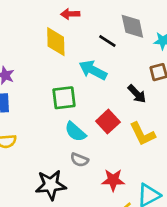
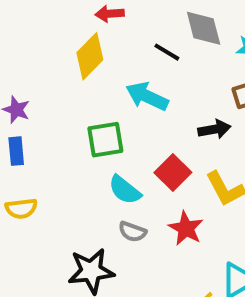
yellow diamond: (56, 42) -> (90, 56), turned 48
black arrow: (137, 94) -> (214, 129), turned -54
red star: (113, 180) -> (186, 228), moved, turned 30

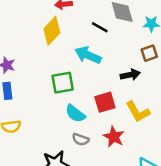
red square: (173, 173) -> (105, 102), turned 30

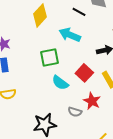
red square: (105, 102) -> (84, 73), turned -30
gray semicircle: (81, 139) -> (75, 112), moved

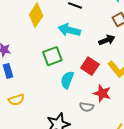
cyan semicircle: (60, 83) -> (67, 80), turned 84

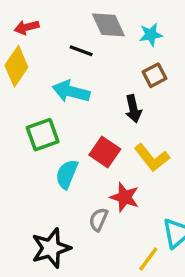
black arrow: (107, 40) -> (133, 109), turned 98
gray semicircle: (87, 107) -> (98, 220), turned 104

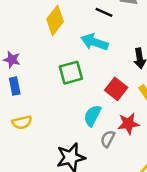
cyan semicircle: (67, 174) -> (92, 116), moved
red star: (125, 197) -> (128, 124), turned -30

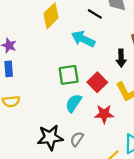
green square: (71, 73) -> (69, 75), moved
gray semicircle: (108, 139) -> (77, 139), moved

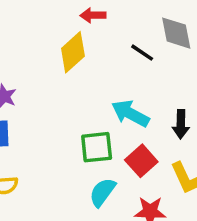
cyan arrow: (83, 39) -> (130, 113), moved

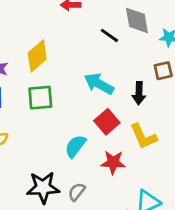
yellow diamond: (73, 52) -> (37, 56), moved
green square: (97, 147) -> (40, 98), moved

